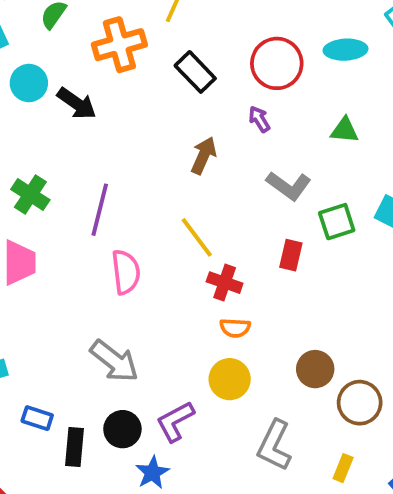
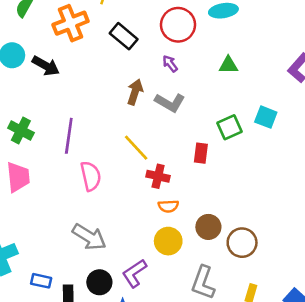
gray L-shape: (289, 186) -> (170, 102), moved
brown circle: (315, 369) -> (208, 227), moved
brown circle: (360, 403) -> (242, 243), moved

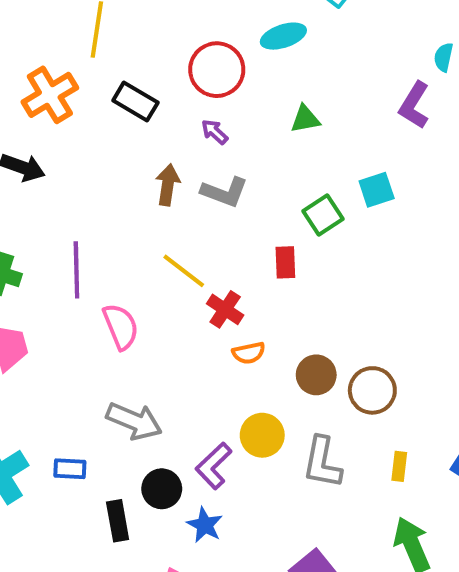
cyan square: (266, 117) -> (377, 190), turned -30
red cross: (158, 176) -> (225, 309), turned 30
yellow circle: (168, 241) -> (262, 435), moved
blue rectangle: (41, 281) -> (70, 469), moved

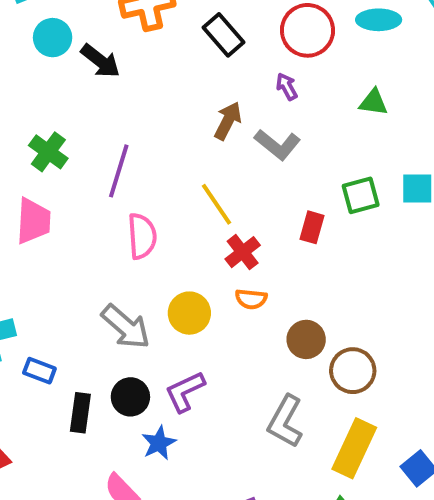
yellow circle: (262, 435) -> (189, 313), moved
yellow rectangle: (399, 466) -> (354, 448), size x2.0
blue rectangle: (70, 469) -> (39, 371), moved

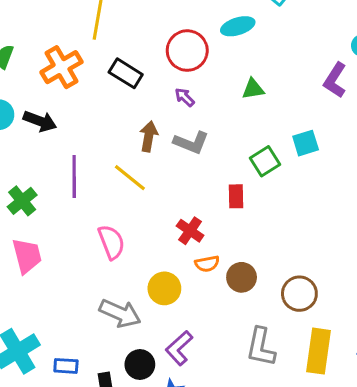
green cross: (48, 152) -> (22, 201), turned 32
purple line: (119, 171) -> (74, 176), moved
yellow line: (216, 204) -> (130, 178), moved
brown circle: (306, 339) -> (242, 277), moved

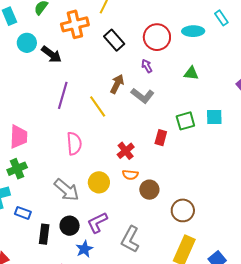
green cross: (22, 201) -> (17, 169), moved
gray L-shape: (261, 347) -> (130, 239), moved

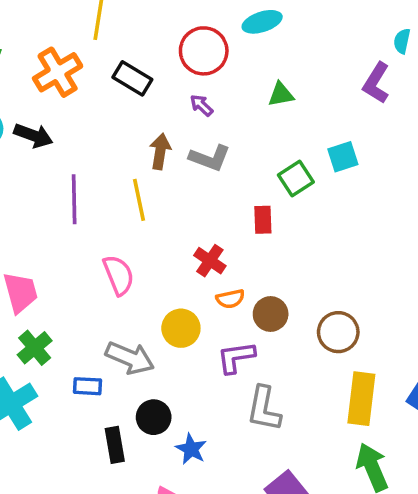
yellow line: (98, 106) -> (139, 200), turned 40
blue rectangle: (23, 213) -> (87, 386), moved
purple L-shape: (97, 223) -> (236, 357), moved, turned 35

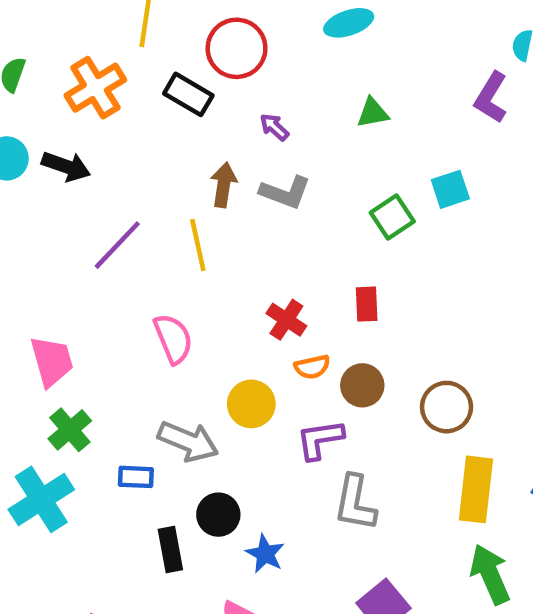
red circle: (204, 51) -> (237, 48), moved
purple line: (74, 199) -> (117, 245), turned 45
red rectangle: (263, 220) -> (367, 304), moved

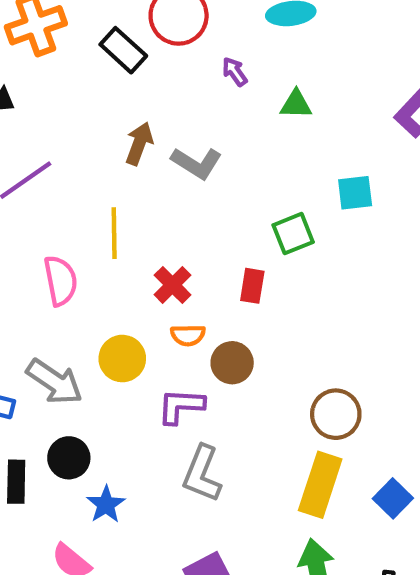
purple arrow: (274, 127) -> (235, 72), moved
green square: (392, 217) -> (293, 234), moved
yellow line: (198, 245) -> (114, 233), moved
brown circle: (446, 407) -> (336, 414), moved

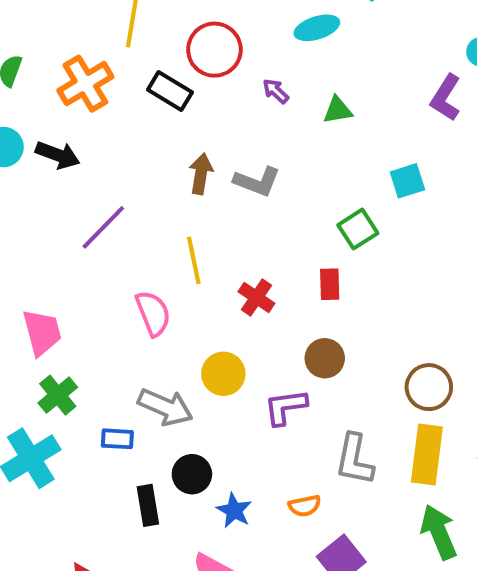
orange semicircle: (188, 335) -> (305, 506), moved
gray L-shape: (202, 474) -> (354, 460), moved

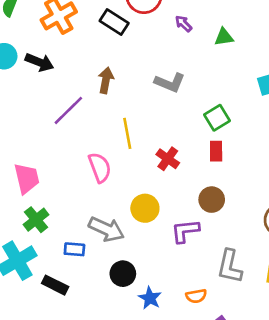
brown arrow: (201, 174) -> (106, 80), moved
green square: (358, 229) -> (217, 118), moved
black rectangle: (148, 505) -> (55, 285), moved, turned -55

